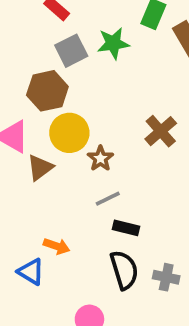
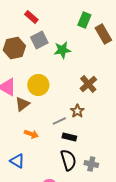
green star: (113, 43) -> (62, 50), moved
brown hexagon: (47, 91) -> (14, 48), moved
brown star: (100, 158) -> (77, 111), moved
orange arrow: (57, 246) -> (31, 134), moved

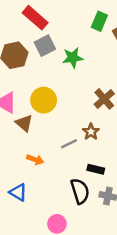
red rectangle: (31, 17) -> (35, 18), size x1.5
brown triangle: (22, 104) -> (24, 123), turned -42
black rectangle: (69, 137) -> (96, 169), moved

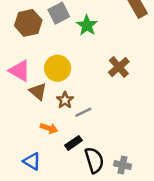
green star: (73, 58) -> (87, 25), turned -30
brown star: (91, 132) -> (65, 100), moved
black rectangle: (96, 169) -> (73, 143), moved, turned -49

